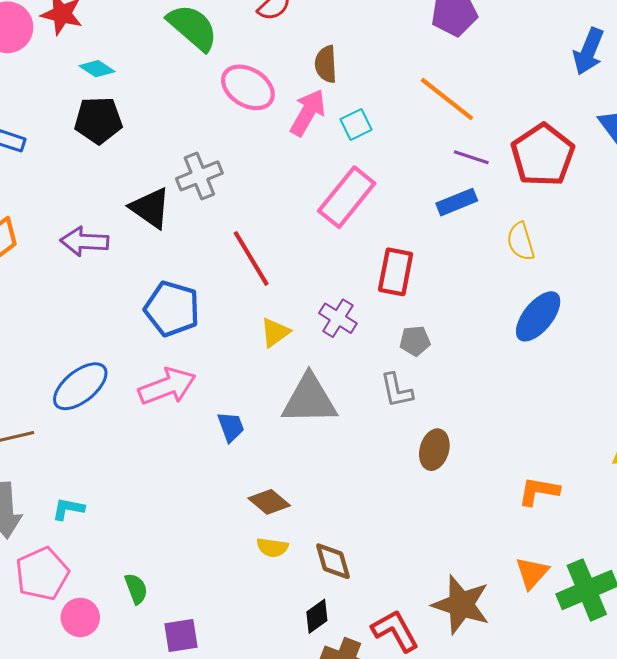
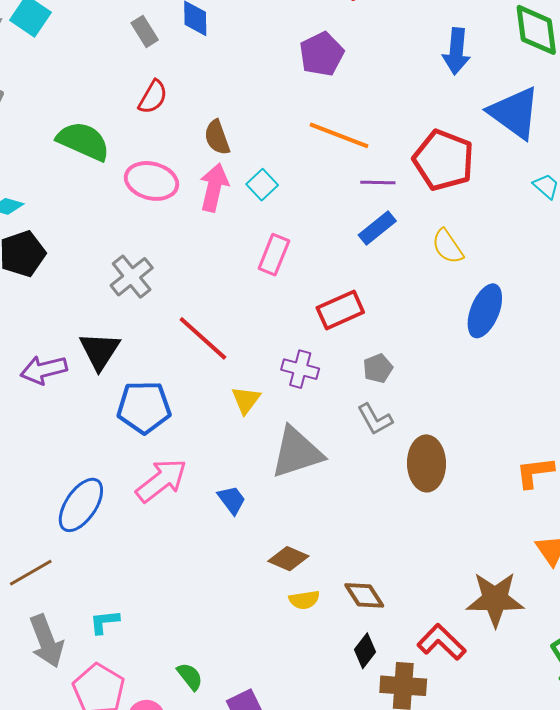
pink rectangle: (347, 197) -> (274, 255), size x0.7
black triangle: (150, 208) -> (100, 351), moved, turned 45
red rectangle: (396, 272) -> (340, 310), turned 72
brown ellipse: (434, 450) -> (427, 463), size x1.4

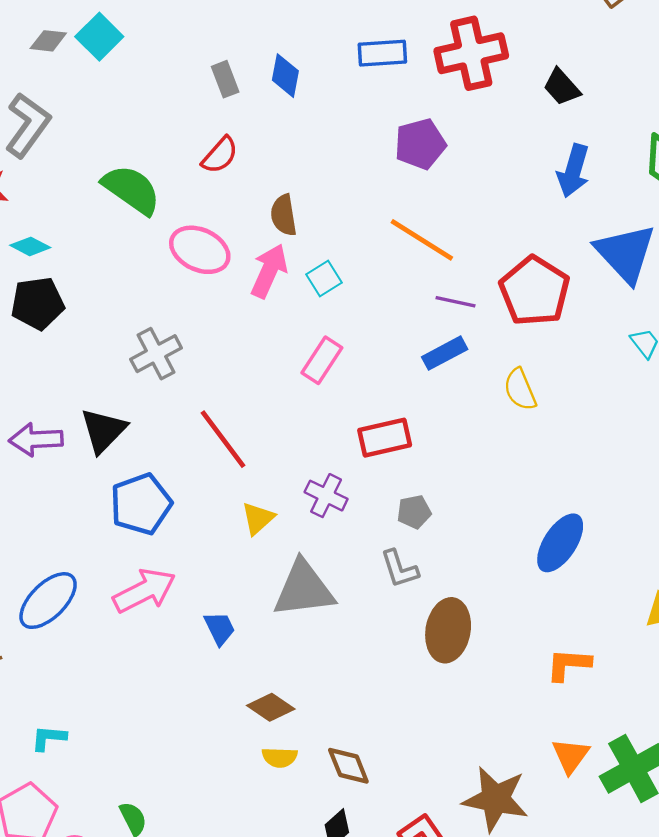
blue ellipse: (485, 311) -> (560, 543), moved
blue pentagon: (144, 407) -> (141, 504), turned -30

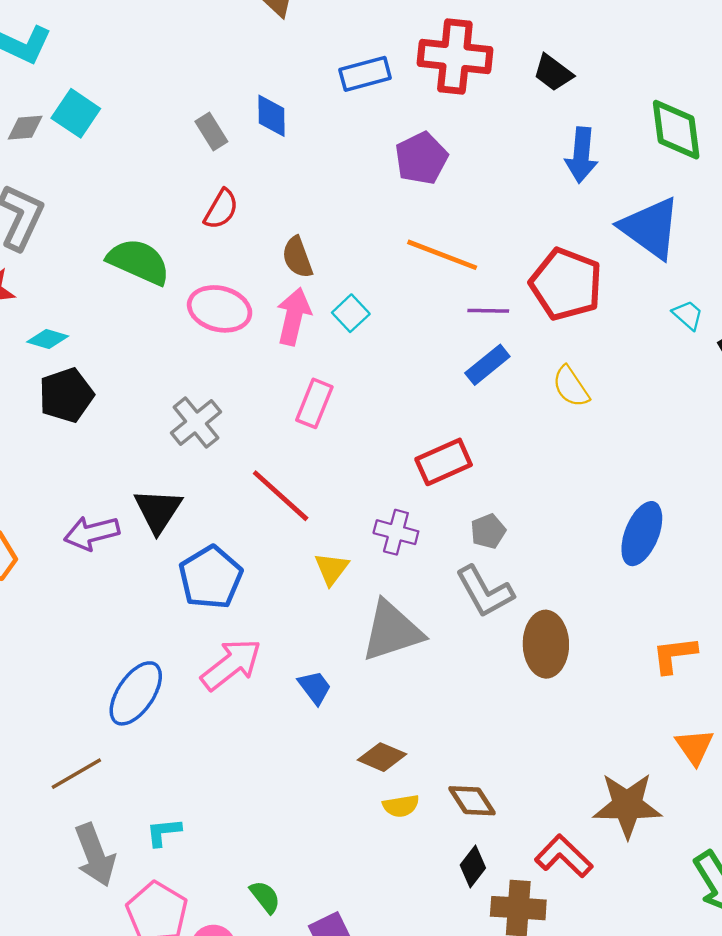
red cross: (471, 53) -> (455, 56), turned 30
pink rectangle: (322, 360) -> (314, 403), moved
gray L-shape: (399, 569) -> (485, 592), size x1.4

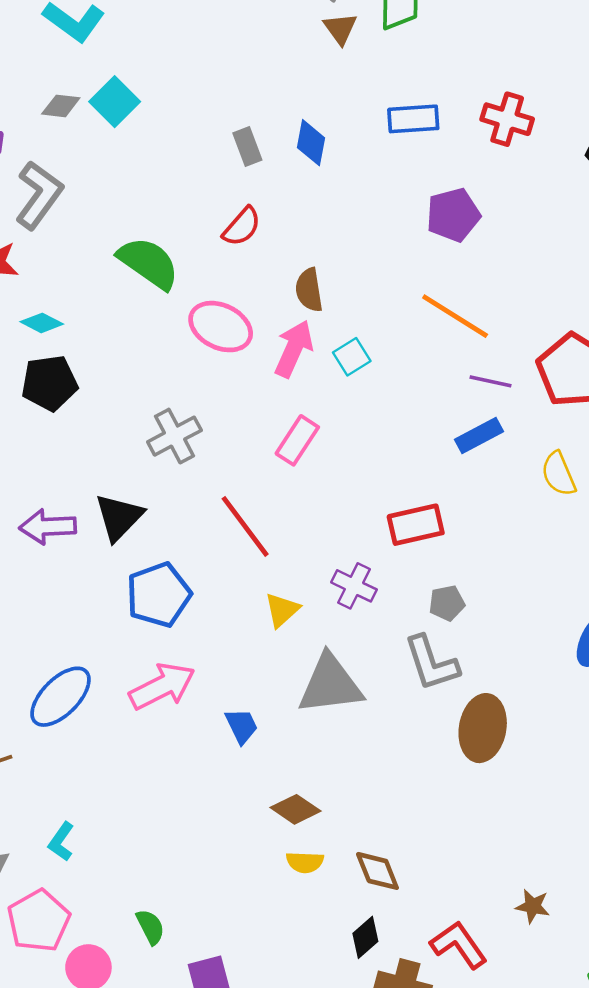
red cross: (455, 56) -> (507, 119), size x0.7
brown star: (627, 805) -> (533, 906), size x0.5
cyan L-shape: (164, 832) -> (61, 842), turned -60

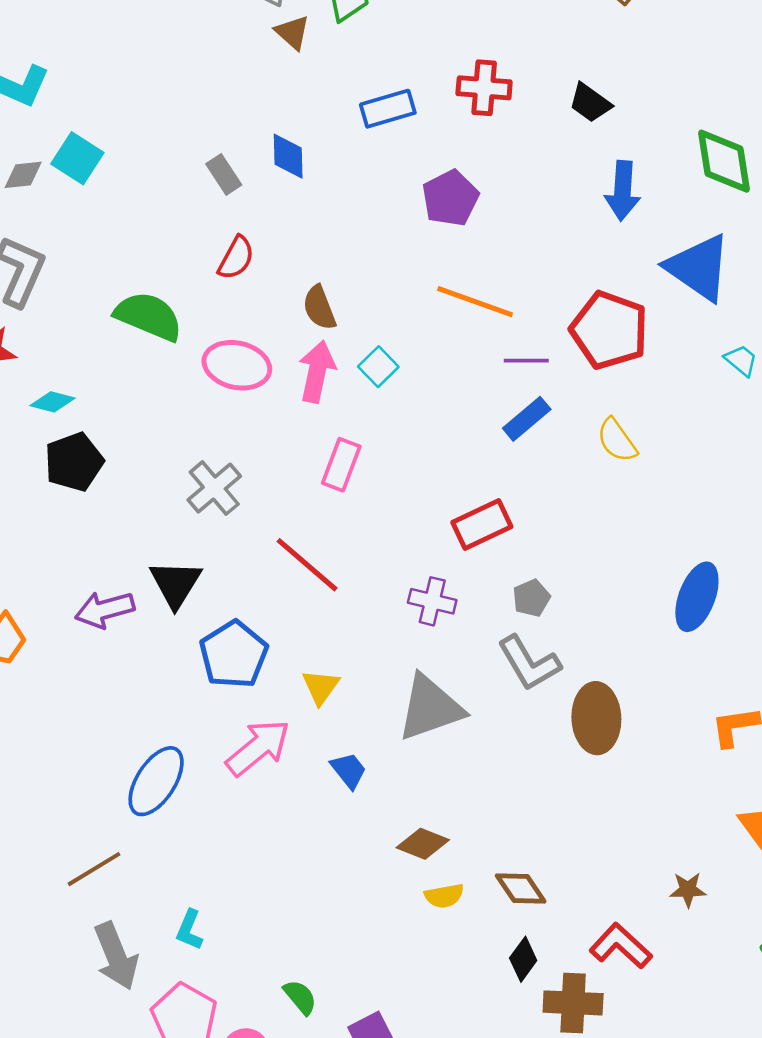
yellow triangle: (282, 610) -> (321, 687), moved

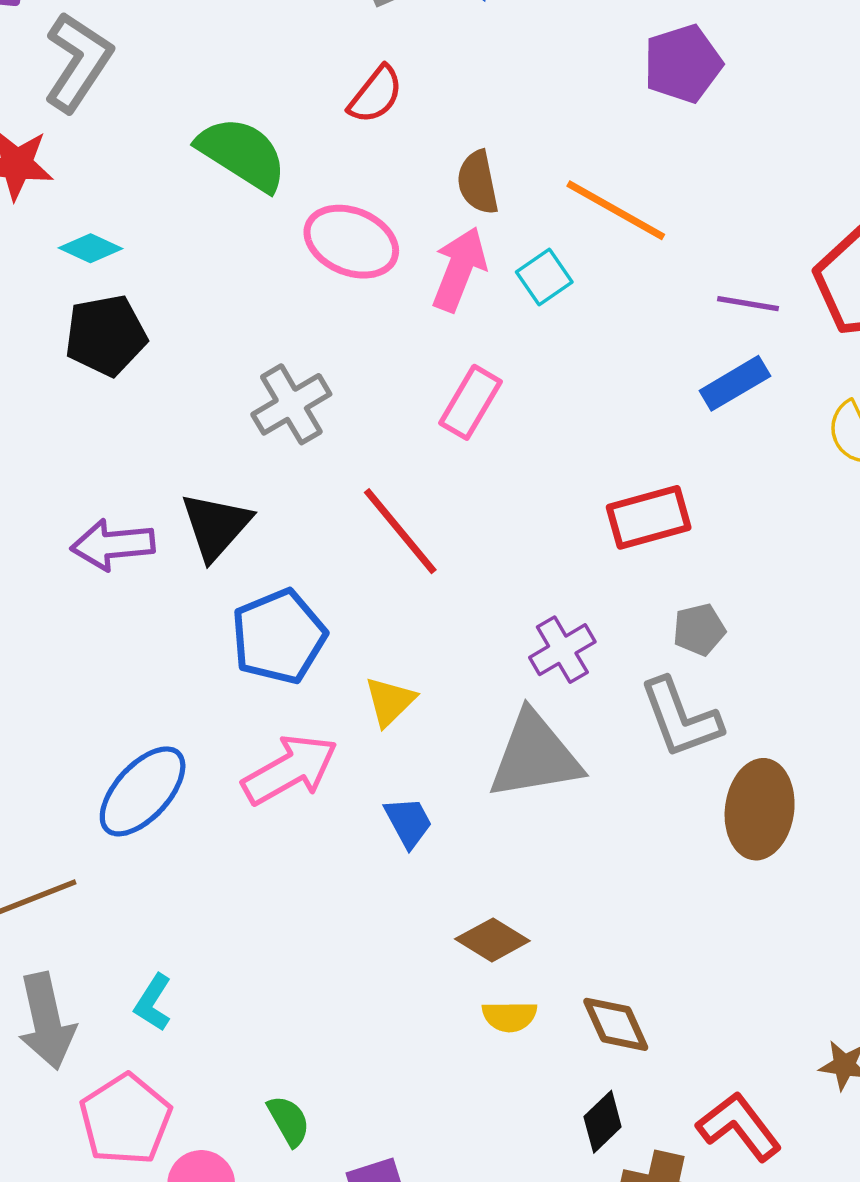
orange line: (475, 302) -> (616, 210), moved
purple cross: (432, 601) -> (562, 650), moved, turned 36

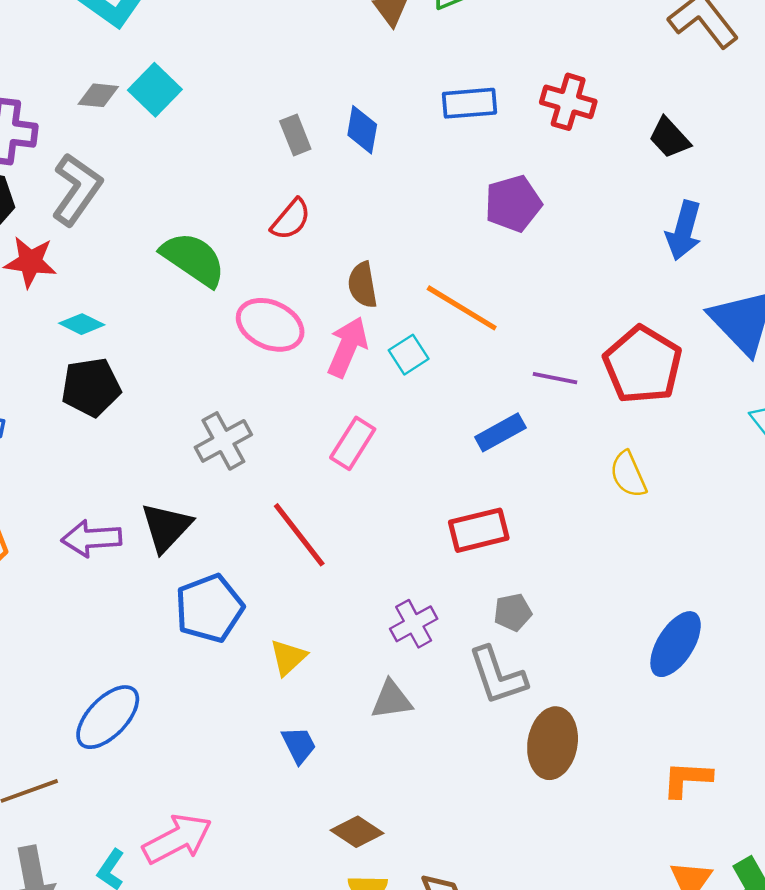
blue rectangle: (735, 383) -> (500, 432), moved
gray triangle: (535, 756) -> (392, 700), size x0.6
pink arrow: (290, 770) -> (177, 839), moved

